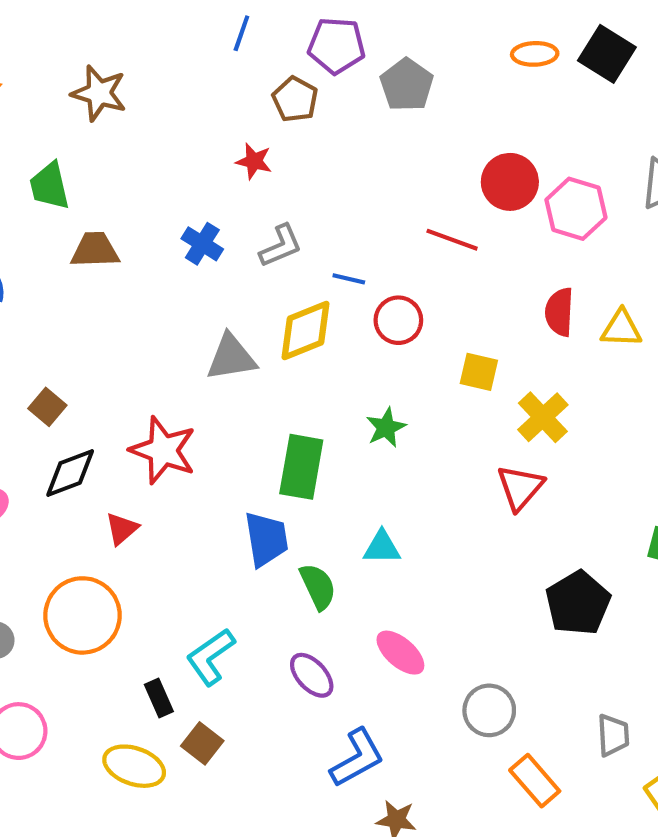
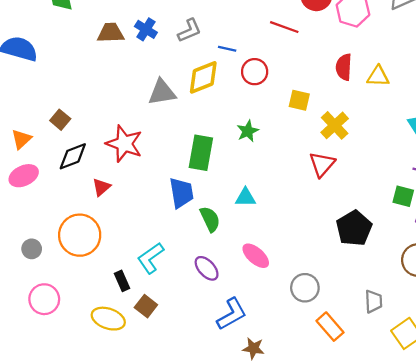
brown trapezoid: (95, 250) -> (111, 33), moved

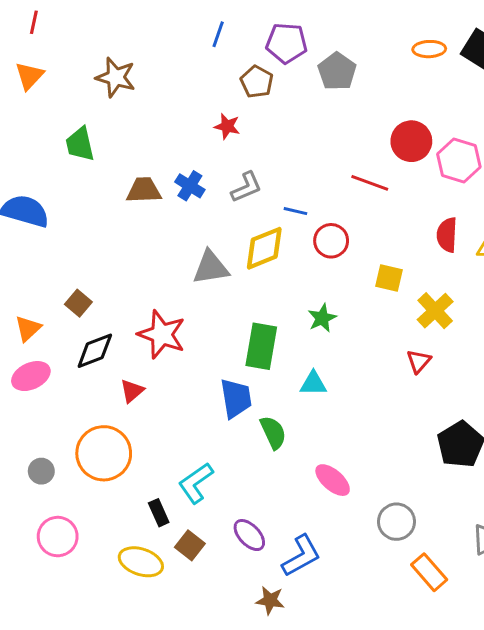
red triangle: (322, 164) -> (419, 361), size x0.7
cyan triangle: (245, 197) -> (313, 383), moved
purple ellipse: (207, 268) -> (249, 535), moved
brown star: (253, 348) -> (270, 600), moved

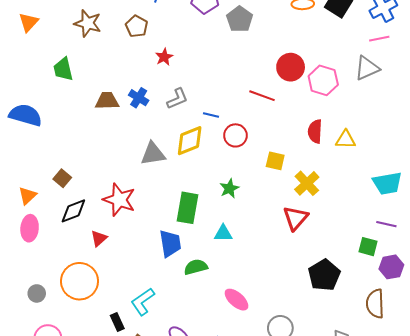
brown pentagon: (257, 82) -> (137, 26), moved
red star: (227, 126) -> (164, 57), turned 30
red triangle: (419, 361) -> (296, 218), size x1.5
pink ellipse: (31, 376) -> (30, 228), turned -60
green semicircle: (273, 432) -> (196, 267), turned -80

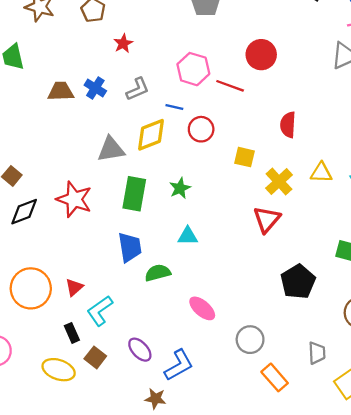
pink hexagon: (323, 80) -> (193, 69), moved
yellow triangle: (346, 140) -> (321, 173), moved
green star: (229, 188) -> (180, 188), moved
green rectangle: (188, 208) -> (134, 194), moved
red triangle: (99, 238) -> (74, 287), moved

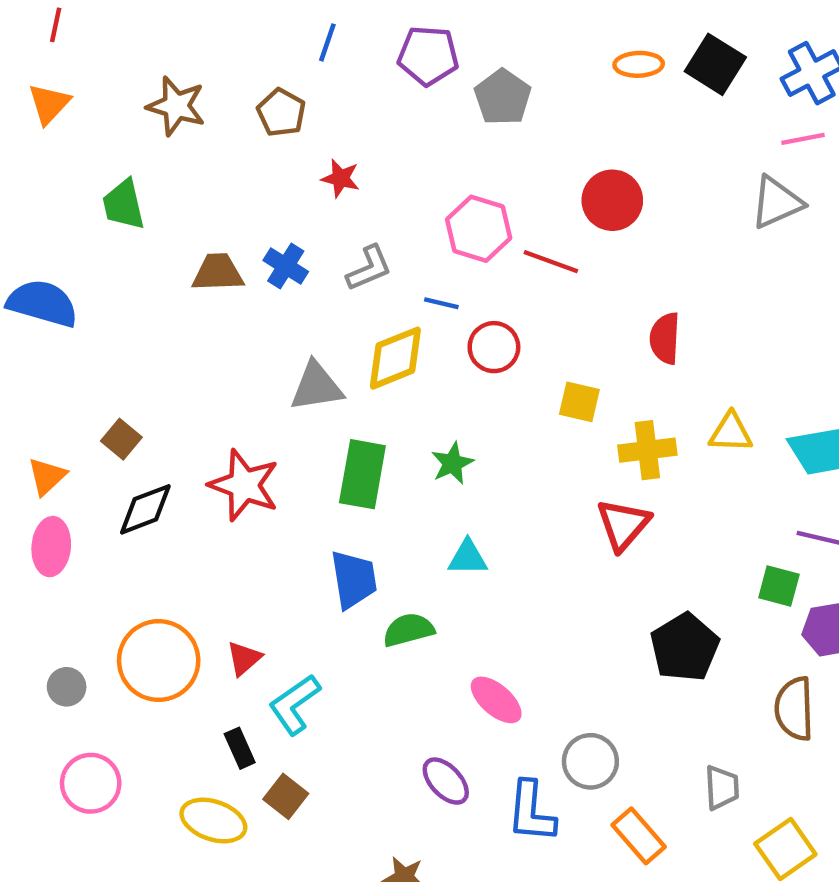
red star: (123, 43) -> (341, 178), turned -30
yellow cross: (279, 182) -> (647, 450), turned 36
purple ellipse: (140, 350) -> (446, 781), moved
blue L-shape: (179, 365) -> (531, 812), moved, turned 124

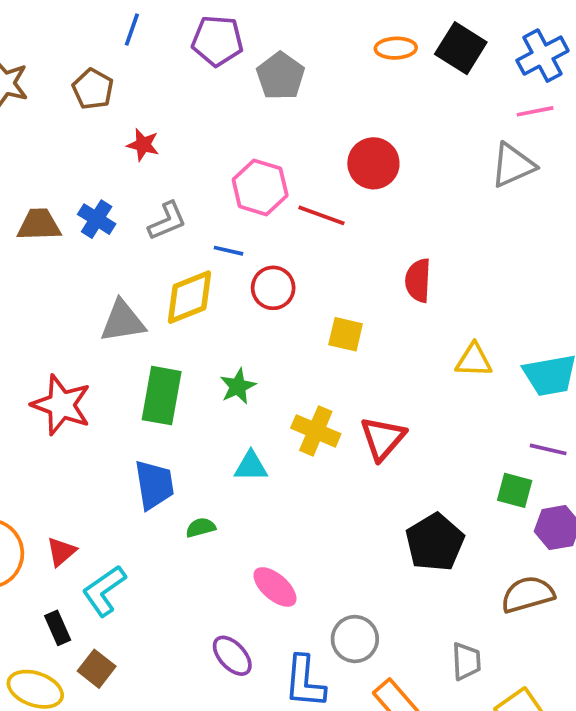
yellow cross: (647, 450) -> (316, 431), moved, turned 30
green semicircle: (408, 630) -> (201, 528), size x0.7
brown semicircle: (794, 709) -> (528, 594), turned 76

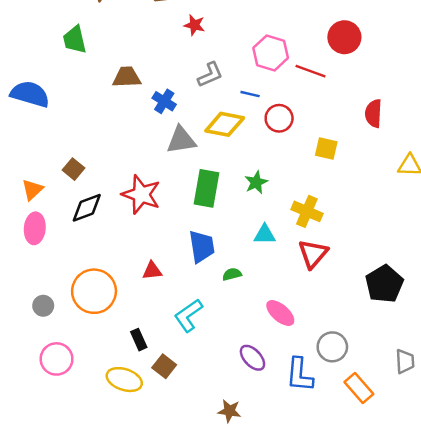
blue cross: (97, 219) -> (164, 101), moved
yellow diamond: (190, 297) -> (225, 124), turned 33
red triangle: (383, 438) -> (313, 254), moved
red triangle: (61, 552) -> (152, 271), moved, turned 35
cyan L-shape: (104, 591) -> (188, 315), moved

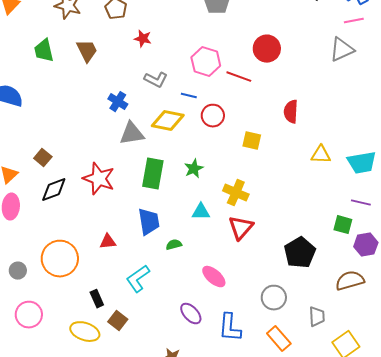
gray L-shape: (210, 75) -> (156, 80), turned 50
brown trapezoid: (127, 77) -> (87, 51), moved, turned 65
gray circle: (332, 347) -> (274, 298), moved

